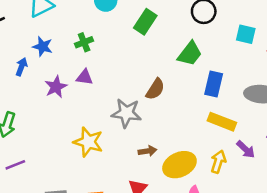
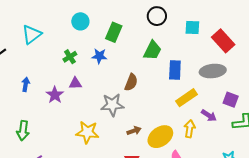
blue star: (43, 47) -> (99, 56), moved
yellow rectangle: (222, 122) -> (187, 98), turned -45

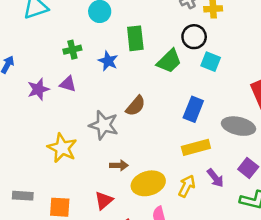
cyan square: (192, 28) -> (211, 62), moved
green rectangle: (114, 32) -> (135, 38), turned -48
green trapezoid: (152, 50) -> (169, 61), moved

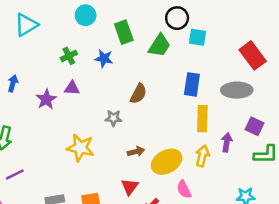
gray star: (104, 125) -> (113, 118), size x0.6
yellow rectangle: (196, 147) -> (202, 119), turned -60
purple arrow: (215, 178) -> (227, 142), turned -120

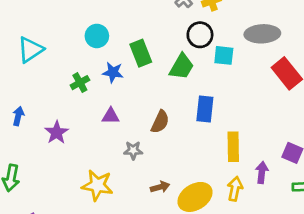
blue star: (104, 59) -> (113, 72), moved
blue rectangle: (192, 84) -> (205, 109), moved
purple triangle: (72, 88) -> (111, 116), moved
gray ellipse: (237, 90) -> (262, 34), moved

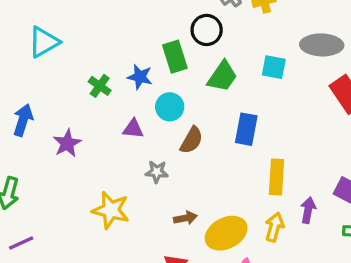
black circle: (200, 35) -> (207, 30), moved
cyan circle: (97, 36) -> (170, 107), moved
green cross: (80, 83) -> (100, 86), turned -30
blue arrow: (18, 116) -> (23, 120), size x1.4

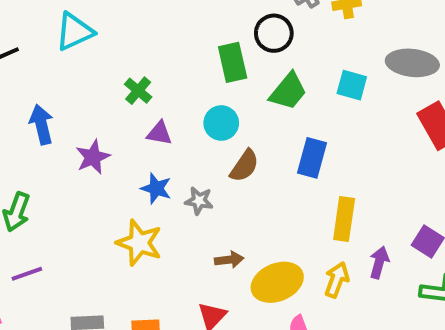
blue star: (140, 77) -> (156, 188), moved
blue arrow: (23, 120) -> (41, 124), turned -36
purple triangle: (133, 129) -> (159, 133), moved

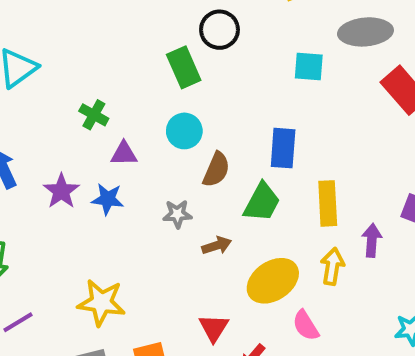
green trapezoid: (288, 91) -> (262, 202), moved
blue star: (156, 188) -> (108, 199), moved
yellow star: (139, 243) -> (101, 303), moved
brown arrow: (229, 260) -> (217, 245), moved

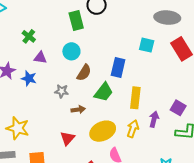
cyan square: (309, 67) -> (147, 45), moved
red triangle: (214, 328) -> (67, 138), moved

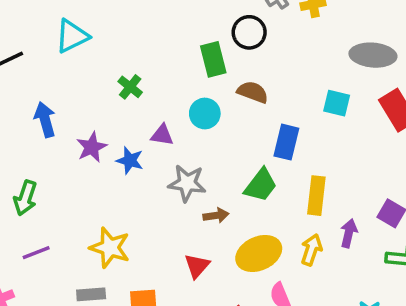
purple triangle: (40, 58) -> (162, 135), moved
brown semicircle: (84, 73) -> (253, 92), moved, turned -102
gray star: (62, 91) -> (187, 183), size x1.5

